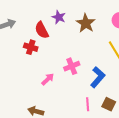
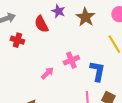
red cross: (31, 47) -> (17, 40), moved
blue L-shape: (98, 77) -> (97, 71), turned -30

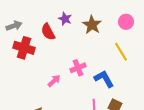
red cross: (17, 40) -> (24, 48), size x1.5
blue L-shape: (97, 71) -> (104, 79), turned -40

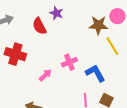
brown star: (92, 25) -> (98, 25), moved, turned -30
red cross: (24, 48) -> (15, 54), moved

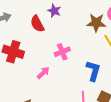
pink cross: (69, 62) -> (62, 52), moved
blue L-shape: (95, 73) -> (93, 71), turned 45

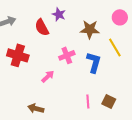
brown star: (96, 23) -> (90, 29), moved
blue L-shape: (93, 71) -> (94, 62), moved

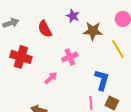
purple star: (59, 14) -> (73, 16), moved
blue L-shape: (94, 62) -> (102, 80), moved

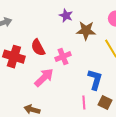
red semicircle: (45, 29) -> (38, 48), moved
pink arrow: (51, 78) -> (44, 78), size x1.5

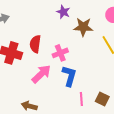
red semicircle: (38, 48) -> (35, 44), turned 36
blue L-shape: (95, 80) -> (69, 76), moved

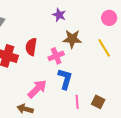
brown star: (83, 27) -> (72, 39), moved
pink arrow: (41, 74) -> (37, 89), moved

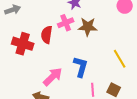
yellow line: (104, 48) -> (120, 59), moved
pink cross: (56, 56) -> (66, 23), moved

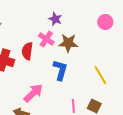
pink cross: (66, 23) -> (46, 39), turned -35
blue L-shape: (81, 67) -> (60, 70), moved

